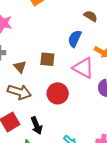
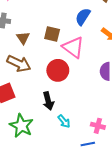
pink triangle: (83, 68) -> (73, 47), moved
black arrow: (36, 126) -> (48, 101), moved

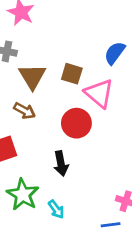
brown triangle: (23, 38) -> (32, 77), size x1.5
brown arrow: (19, 64) -> (25, 111), size x0.7
cyan arrow: (64, 121) -> (56, 209), moved

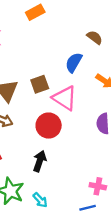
brown square: (72, 74) -> (40, 84), turned -30
black arrow: (61, 164) -> (40, 161), turned -144

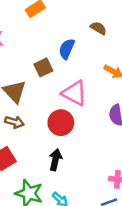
blue semicircle: (74, 62) -> (67, 49), moved
brown square: (40, 84) -> (43, 67), moved

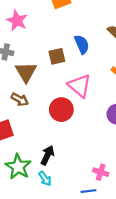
blue semicircle: (67, 49) -> (82, 44), turned 120
black arrow: (55, 160) -> (47, 155), moved

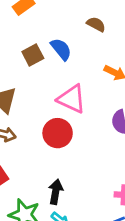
brown square: (57, 56) -> (33, 55), moved

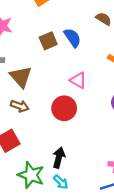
pink triangle: (72, 99) -> (78, 80), size x0.7

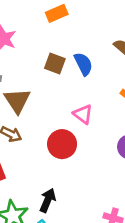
brown square: (48, 41) -> (55, 64), turned 36

